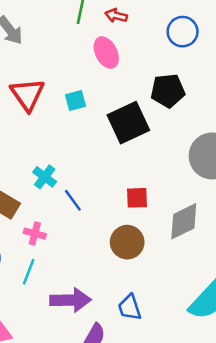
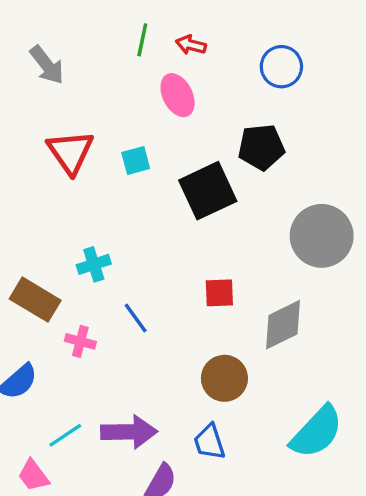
cyan cross: (45, 177) -> (94, 264), turned 35
blue line: (73, 200) -> (136, 318), moved
brown circle: (127, 242) -> (224, 378), moved
cyan line: (29, 272) -> (65, 435), moved, turned 35

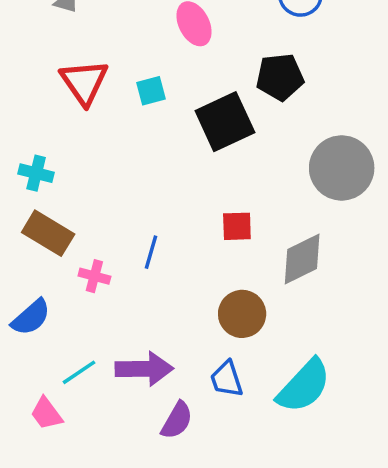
cyan cross: (94, 264) -> (36, 173), moved, turned 32
blue line: (136, 318) -> (151, 252), turned 52
cyan semicircle: (317, 432) -> (304, 386), moved

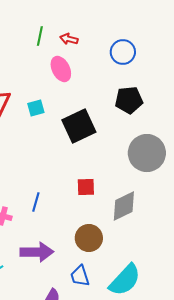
black pentagon: (280, 77) -> (129, 100), moved
purple arrow: (144, 369) -> (37, 252), moved

